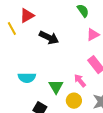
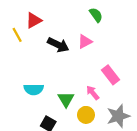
pink triangle: (93, 35) -> (85, 42), moved

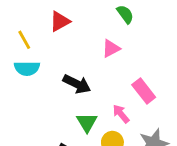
red triangle: (34, 20) -> (60, 21), moved
black arrow: (58, 45) -> (77, 84), moved
cyan semicircle: (34, 89) -> (27, 68), moved

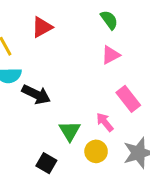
pink triangle: (111, 48) -> (111, 55), moved
black arrow: (77, 84) -> (36, 94), moved

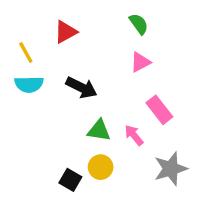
black arrow: (36, 94) -> (81, 88), moved
green triangle: (70, 131) -> (99, 130), moved, turned -50
yellow circle: (96, 151) -> (101, 167), moved

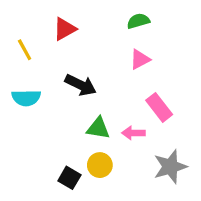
green semicircle: (139, 24) -> (138, 21), turned -70
cyan semicircle: (29, 84) -> (26, 98), moved
pink arrow: (134, 135) -> (133, 133), turned -50

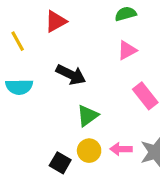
green triangle: (98, 128) -> (88, 116), turned -45
pink arrow: (133, 133) -> (121, 149), moved

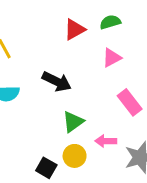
red triangle: (56, 21) -> (75, 29), moved
pink arrow: (121, 149) -> (106, 141), moved

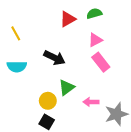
pink rectangle: (130, 102) -> (101, 62), moved
yellow circle: (75, 156) -> (48, 101), moved

